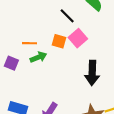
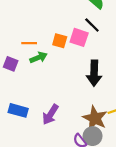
black line: (67, 16) -> (92, 25), moved
pink square: (78, 38) -> (79, 37), turned -30

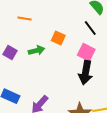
pink square: (79, 37) -> (86, 52), moved
orange line: (29, 43) -> (24, 18), moved

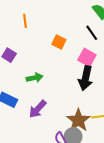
orange line: (24, 18) -> (25, 21), turned 72
green arrow: (37, 50) -> (35, 78), moved

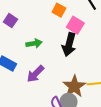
pink square: (87, 57) -> (75, 25), moved
black arrow: (85, 78) -> (69, 44), moved

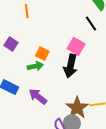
orange square: (59, 10) -> (42, 54), moved
purple arrow: (35, 74) -> (38, 96), turned 84

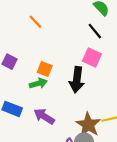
orange line: (27, 11) -> (35, 22), moved, turned -32
pink square: (76, 46) -> (92, 57), moved

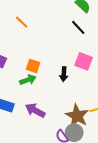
pink square: (92, 57) -> (84, 61), moved
black arrow: (77, 80) -> (64, 74), size x0.6

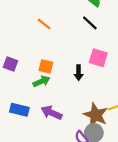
orange line: (22, 22) -> (44, 24), moved

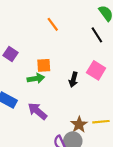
orange square: (46, 66) -> (44, 65), turned -32
brown star: (96, 115) -> (79, 125), size x0.7

